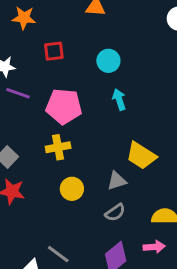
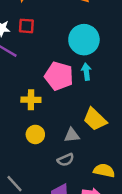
red square: (54, 51) -> (26, 26), moved
cyan circle: (108, 61) -> (84, 40), size x1.6
pink pentagon: (64, 106) -> (59, 76), moved

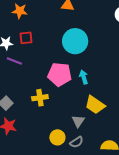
cyan arrow: (86, 72) -> (84, 77), moved
yellow circle: (35, 134) -> (57, 137), moved
gray triangle: (72, 135) -> (78, 121), turned -40

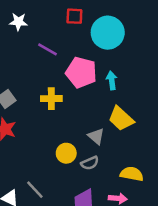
red square: (26, 38) -> (74, 16), moved
purple line: (14, 61) -> (48, 49), moved
gray triangle: (78, 121) -> (96, 136), turned -32

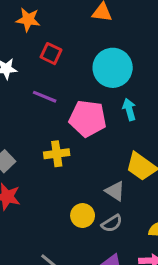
red square: (74, 16) -> (51, 54), moved, turned 30
cyan arrow: (112, 80) -> (129, 109), moved

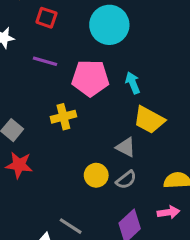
cyan arrow: (129, 109) -> (133, 83), moved

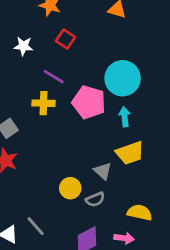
cyan circle: (109, 25) -> (123, 78), moved
yellow cross: (63, 117) -> (43, 103), moved
yellow trapezoid: (149, 120) -> (130, 153), turned -64

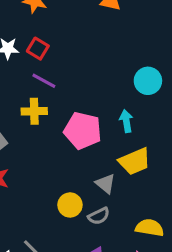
red square: (66, 39) -> (38, 49), moved
cyan circle: (123, 78) -> (148, 81), moved, size x0.7
pink pentagon: (89, 102) -> (83, 131), moved

